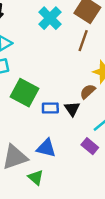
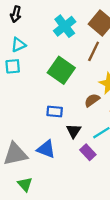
green square: (25, 93) -> (61, 70), moved
black triangle: (72, 109) -> (74, 131), moved
green triangle: (36, 177) -> (25, 184), moved

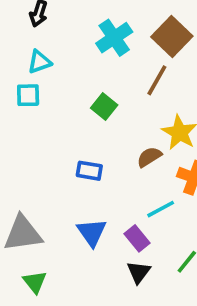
green square: (61, 70) -> (104, 106), size x0.6
black triangle: (74, 131) -> (139, 272), moved
blue triangle: (46, 149) -> (92, 232), moved, turned 30

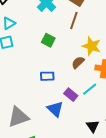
purple rectangle: (137, 238) -> (71, 95), moved
black triangle: (139, 272) -> (93, 126), moved

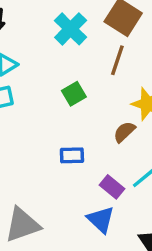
green square: (48, 40) -> (74, 94), turned 32
blue triangle: (55, 109) -> (101, 220), moved

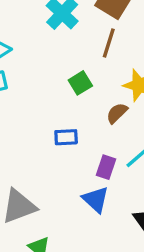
green square: (74, 94) -> (80, 83), moved
purple rectangle: (112, 187) -> (106, 167), turned 70

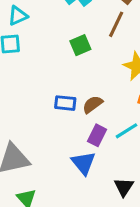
green square: (80, 83) -> (80, 45), moved
brown semicircle: (117, 113) -> (93, 104), moved

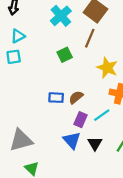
black triangle: (124, 187) -> (95, 144), moved

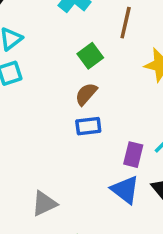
brown semicircle: (76, 97) -> (86, 94), moved
gray triangle: (21, 140) -> (44, 204), size x0.7

